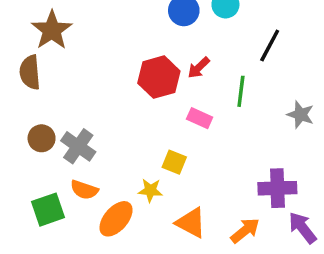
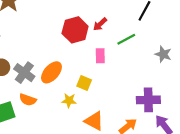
green line: (241, 91) -> (126, 39), turned 54
pink rectangle: (200, 118) -> (100, 56), turned 64
orange ellipse: (116, 219) -> (51, 72), moved

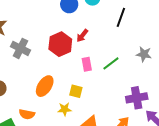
green line: (126, 39) -> (111, 63), moved
gray cross: (24, 73) -> (20, 48), moved

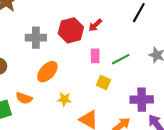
gray cross: (20, 48) -> (36, 38), moved, turned -36
yellow square: (76, 91) -> (104, 82), moved

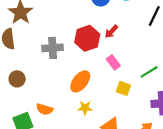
pink rectangle: (95, 56) -> (113, 62), turned -32
green line: (121, 59) -> (149, 72), moved
orange ellipse: (47, 72) -> (80, 81), moved

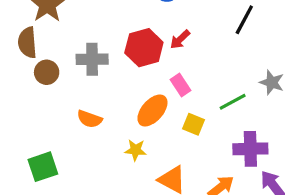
brown circle: (17, 79) -> (47, 72), moved
orange ellipse: (80, 81) -> (152, 110), moved
orange semicircle: (45, 109) -> (90, 119), moved

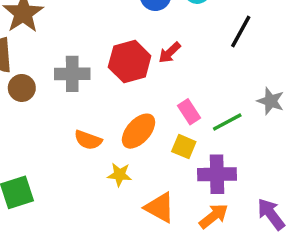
pink rectangle: (181, 85) -> (189, 112), moved
orange semicircle: (90, 119) -> (88, 140), moved
purple cross: (250, 149) -> (217, 174), moved

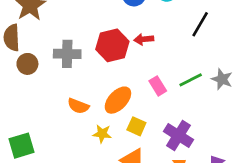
red arrow: (170, 53) -> (144, 39), turned 36
green line: (227, 122) -> (191, 80), moved
yellow square: (184, 147) -> (136, 126), moved
purple cross: (217, 174) -> (178, 135), turned 32

